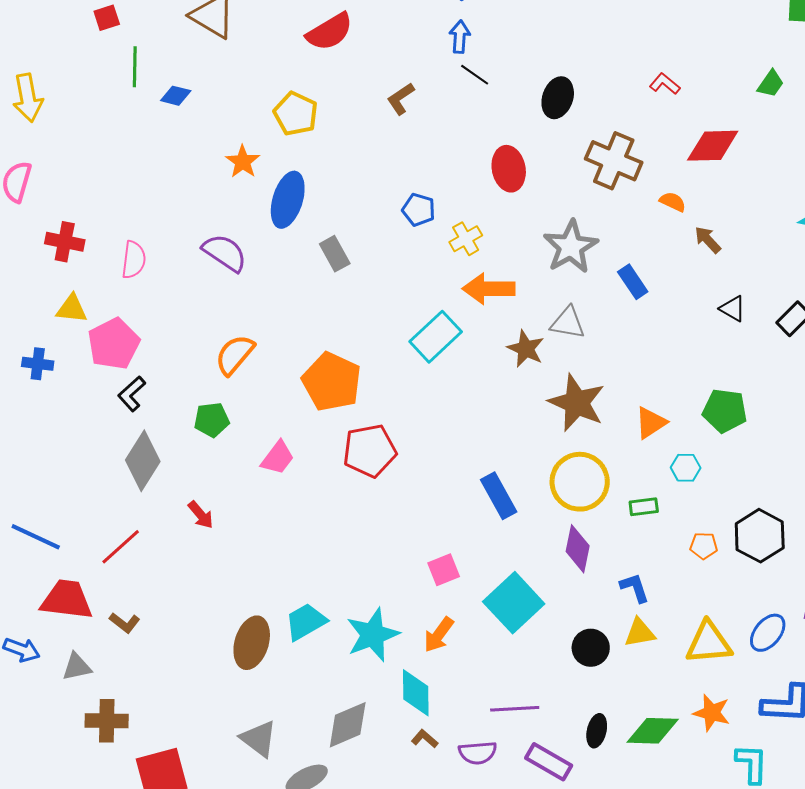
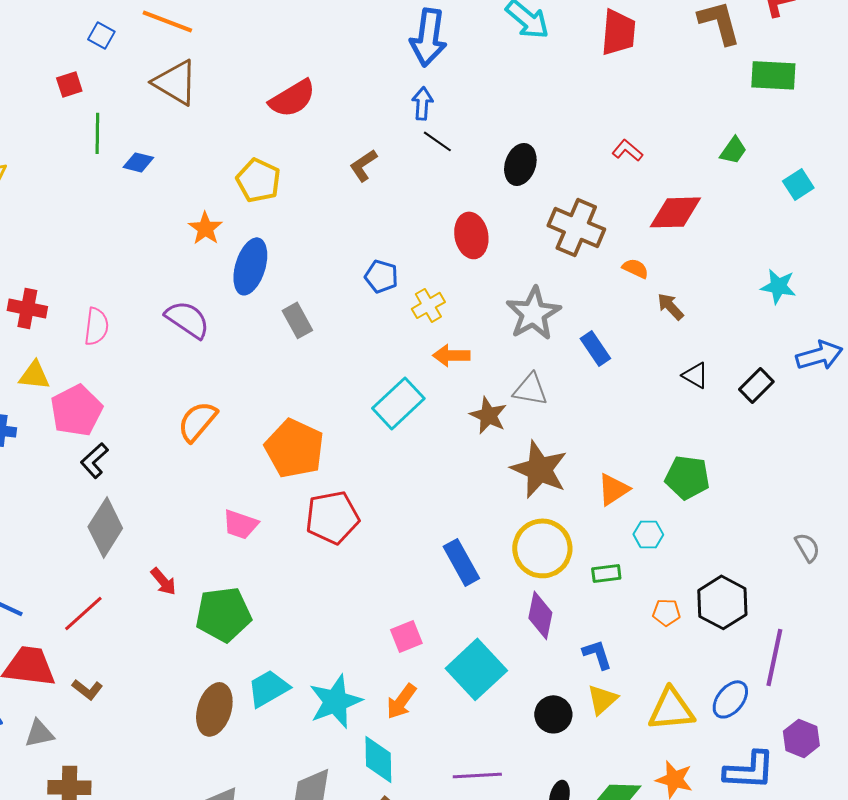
orange arrow: (489, 289) -> (451, 355), size x0.7
green pentagon: (212, 420) -> (223, 614), moved, size x1.6
pink trapezoid: (278, 458) -> (240, 524), turned 72
yellow triangle: (640, 633) -> (602, 699), turned -32

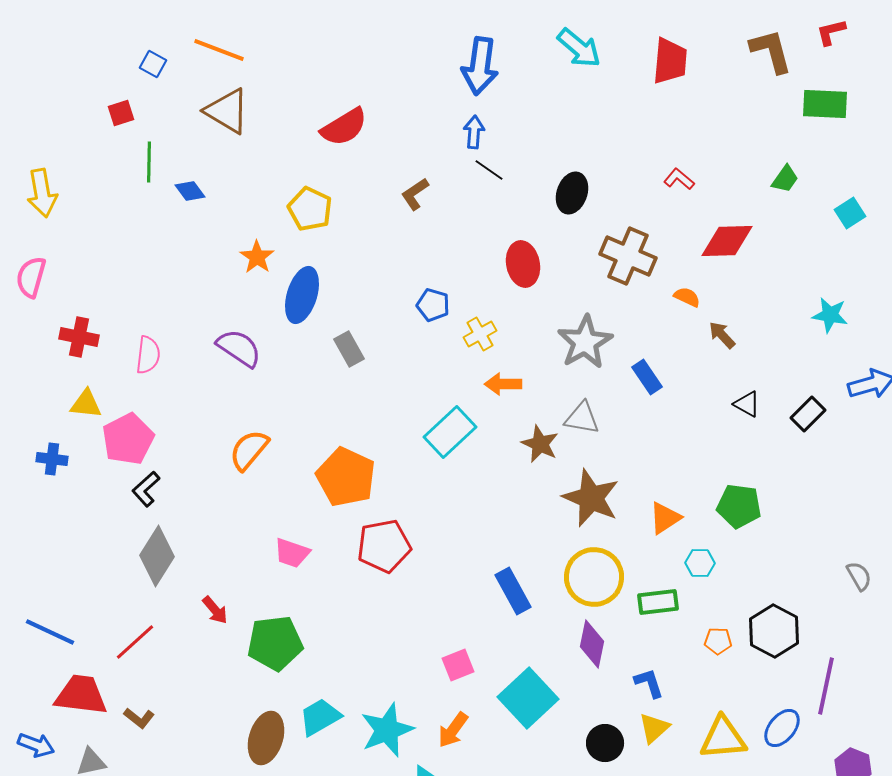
blue diamond: (138, 162) -> (190, 191), turned 40
green rectangle: (606, 573) -> (658, 602), size x1.4

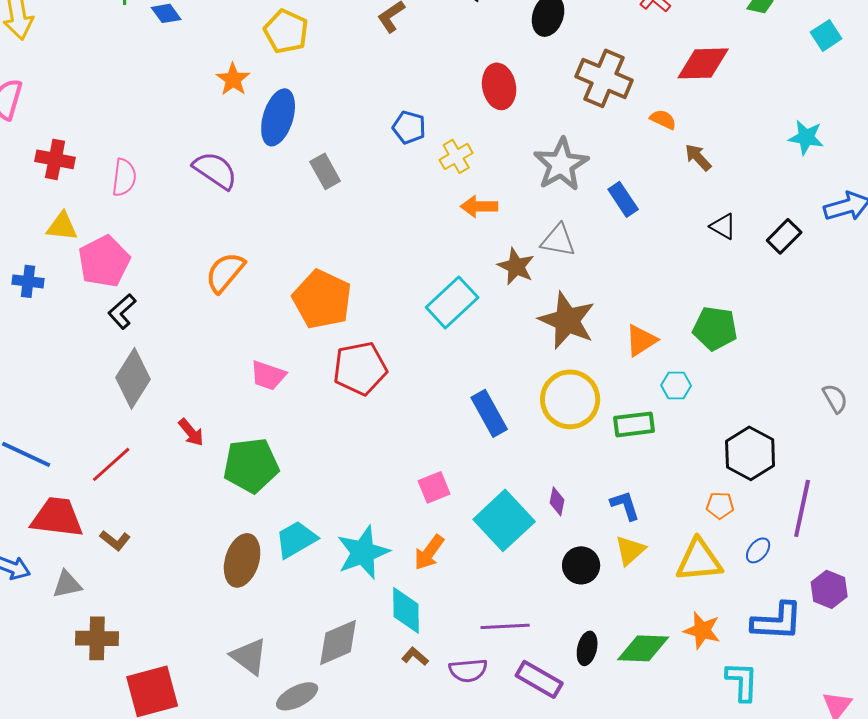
cyan rectangle: (450, 432) -> (452, 302), moved
orange pentagon: (718, 641) -> (720, 505), moved
purple diamond: (592, 644) -> (557, 501), moved, size x0.6
blue ellipse: (782, 728) -> (758, 550), size x0.7

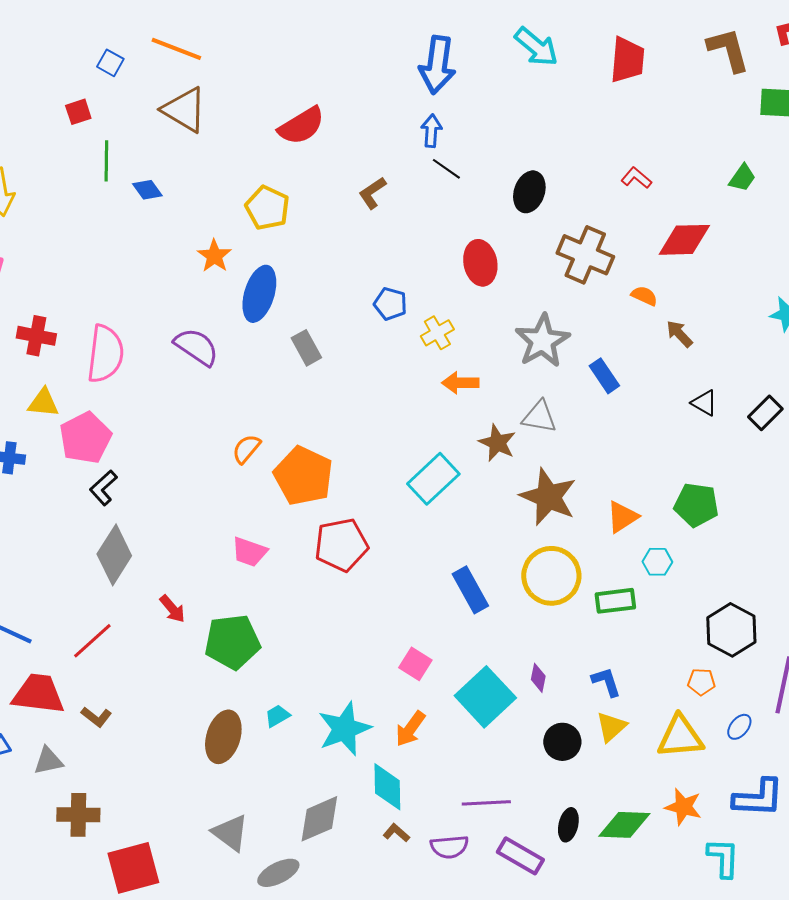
pink semicircle: (124, 177) -> (105, 354), size x1.5
orange semicircle: (225, 272) -> (246, 449), moved, size x0.7
pink square: (434, 487) -> (415, 664), turned -36
cyan trapezoid: (296, 539) -> (277, 716), size x0.6

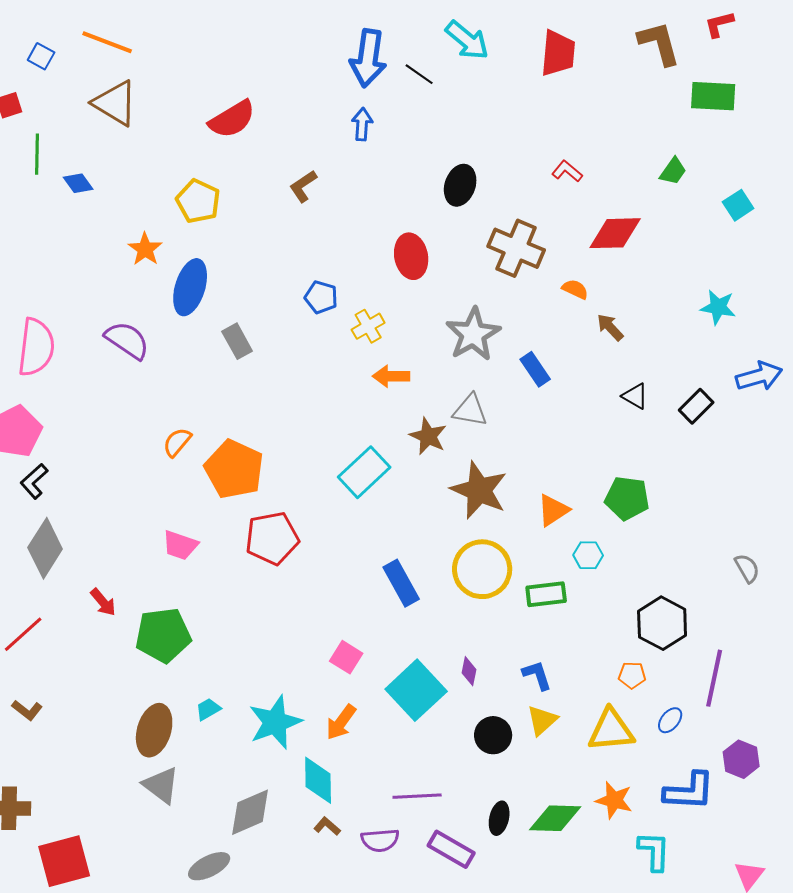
black line: (446, 169) -> (419, 74), moved
gray triangle: (230, 833) -> (161, 785), moved

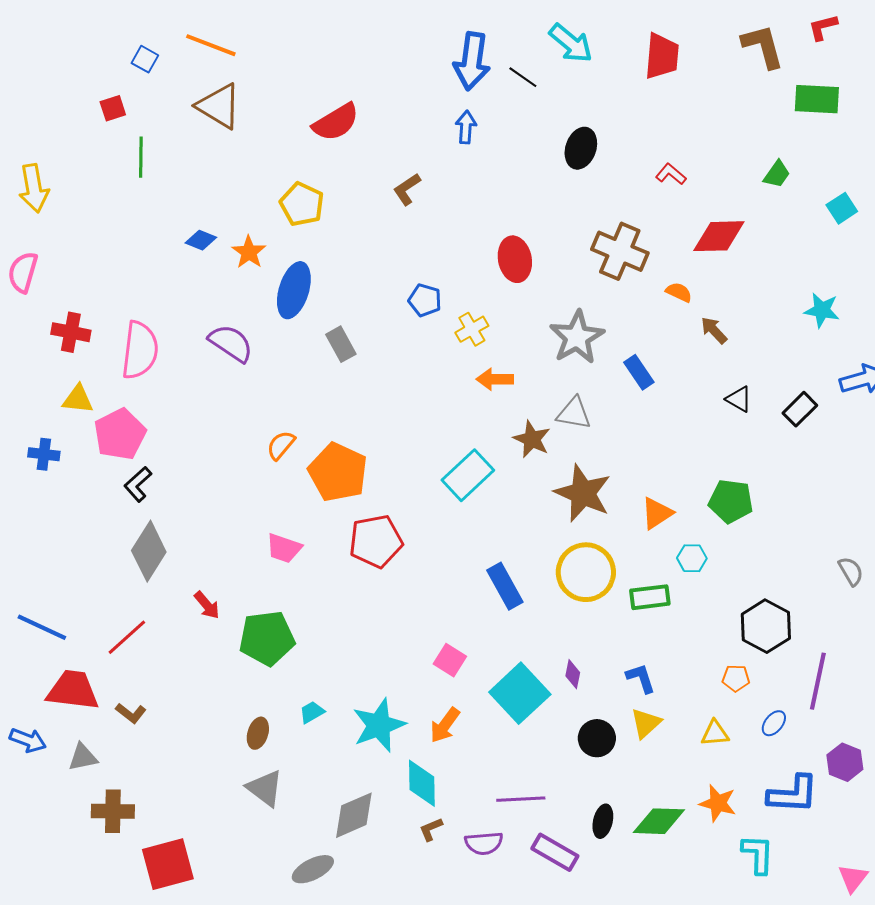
blue diamond: (78, 183) -> (201, 240), moved, turned -32
black ellipse: (460, 185) -> (581, 148), moved
brown ellipse: (154, 730) -> (258, 733), size x0.6
yellow triangle: (611, 730) -> (715, 733), size x0.6
brown L-shape: (327, 826) -> (431, 829), turned -64

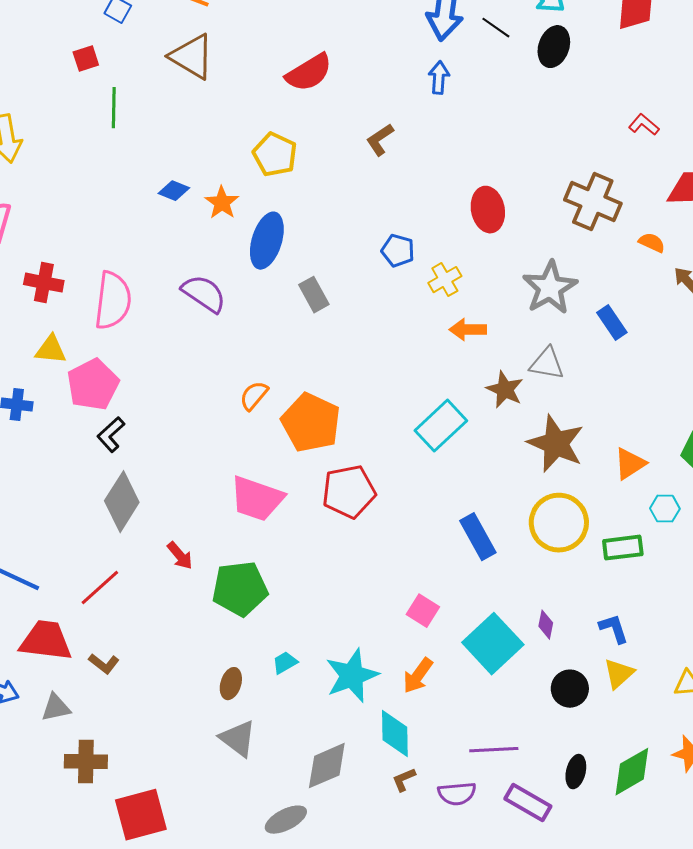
black ellipse: (581, 148) -> (554, 47), moved
pink trapezoid: (284, 548) -> (257, 499), size x1.5
green diamond: (659, 821) -> (632, 772), turned -32

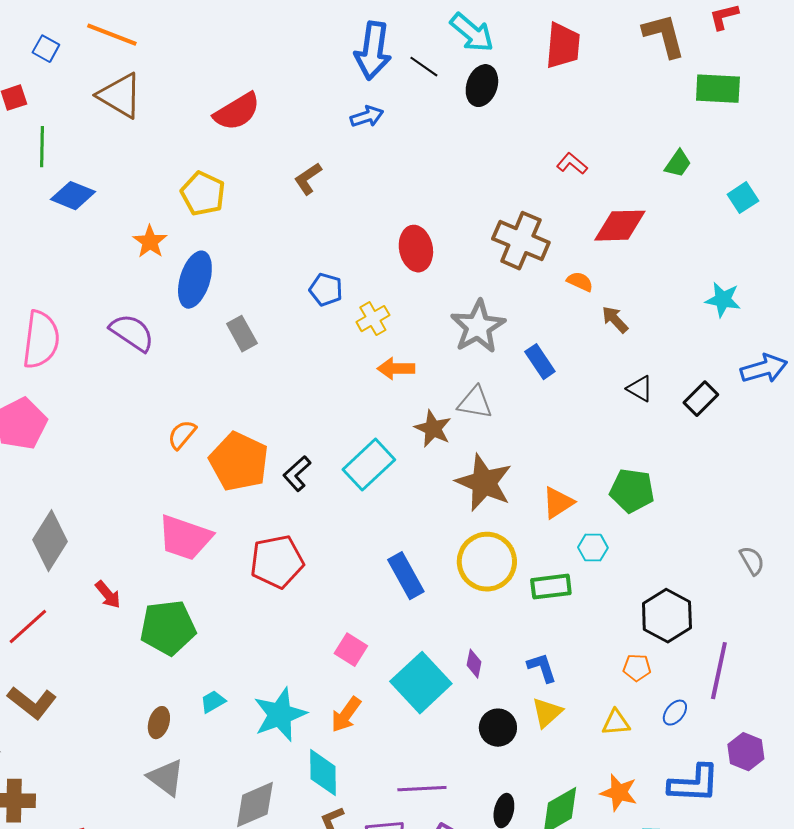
blue arrow: (439, 78) -> (367, 117), turned 68
blue diamond: (174, 191) -> (73, 196), moved, size x1.4
black L-shape: (111, 435) -> (297, 474), moved
red pentagon: (349, 492) -> (277, 562), moved
brown L-shape: (104, 664) -> (32, 703), size x1.6

